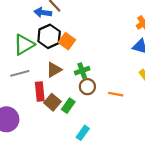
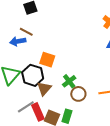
black hexagon: (49, 36) -> (33, 75), moved
gray line: (20, 73) -> (26, 107), moved

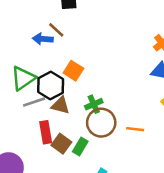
brown triangle: (44, 89) -> (61, 105), turned 49
brown circle: (78, 94) -> (101, 123), size x1.5
gray line: (26, 107) -> (34, 102), moved

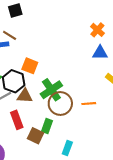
green cross: (94, 104) -> (51, 90), size x1.5
brown square: (61, 144) -> (35, 136), moved

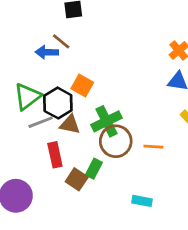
cyan rectangle: (67, 148) -> (142, 201), moved, turned 72

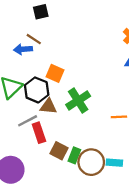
gray line: (41, 122) -> (28, 121), moved
brown circle: (116, 141) -> (91, 162), moved
green rectangle: (94, 169) -> (74, 155), moved

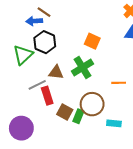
orange square: (55, 73) -> (92, 41), moved
black hexagon: (37, 90) -> (45, 42), moved
brown circle: (91, 162) -> (92, 104), moved

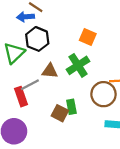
red rectangle: (47, 96) -> (21, 97), moved
brown circle: (92, 104) -> (103, 94), moved
green rectangle: (78, 116) -> (71, 107), moved, turned -32

